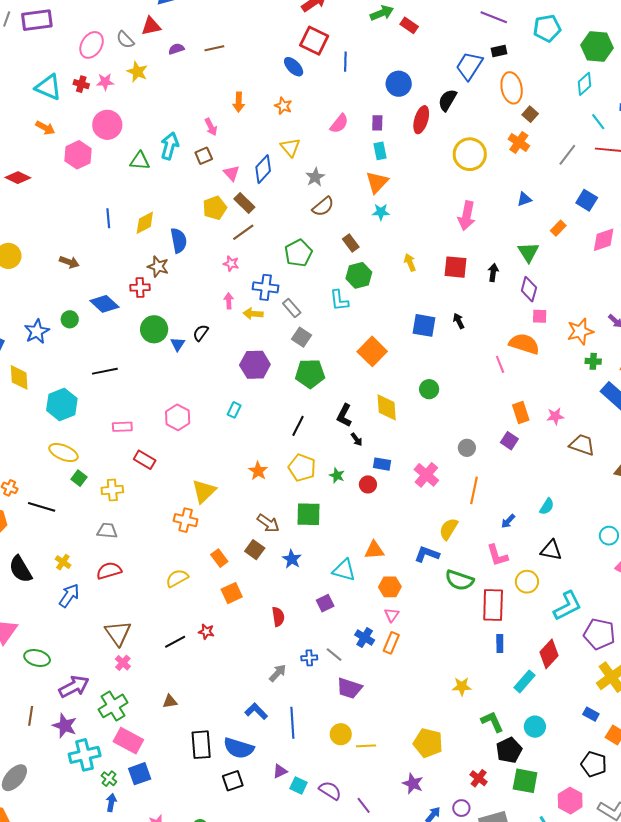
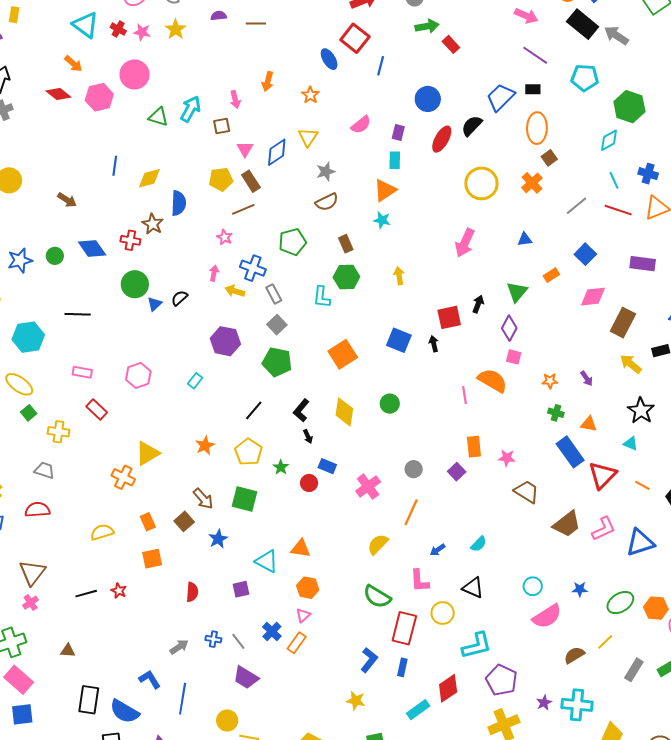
red diamond: (18, 178) -> (58, 94), moved
red square: (456, 267) -> (449, 317), moved, turned -30
orange star: (580, 331) -> (550, 381), size x0.6
blue L-shape: (427, 554) -> (369, 660), moved, turned 95

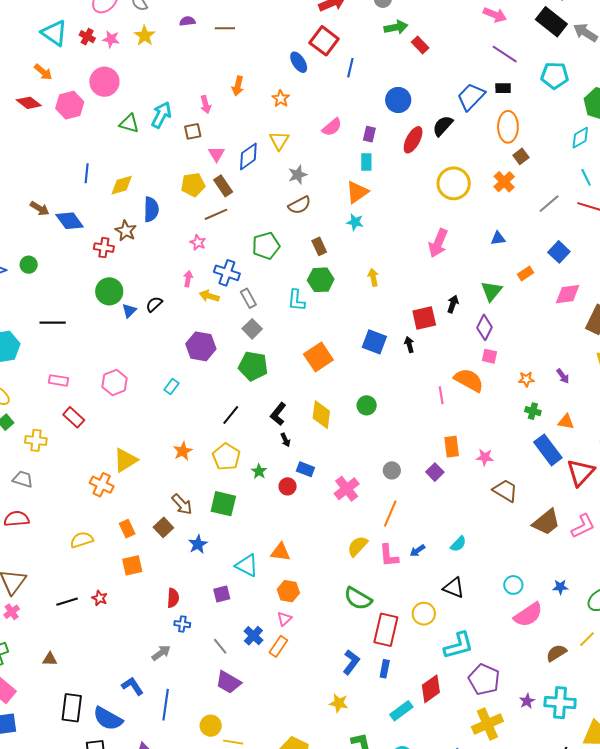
blue diamond: (92, 249) -> (70, 221), moved
pink L-shape: (419, 581) -> (389, 556), moved
blue cross: (213, 639) -> (182, 624), moved

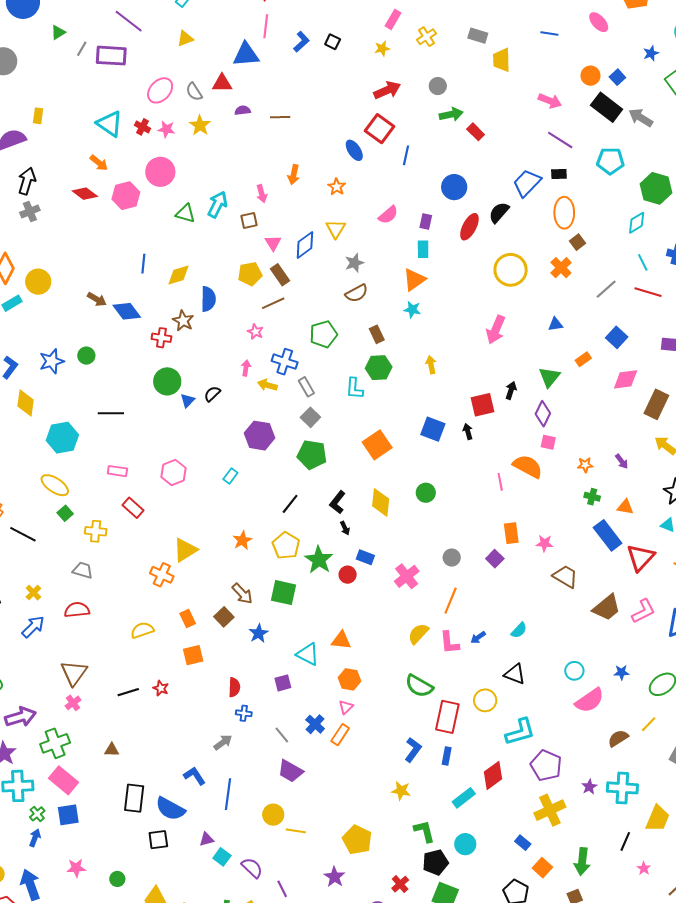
green star: (259, 471) -> (319, 560), size x1.8

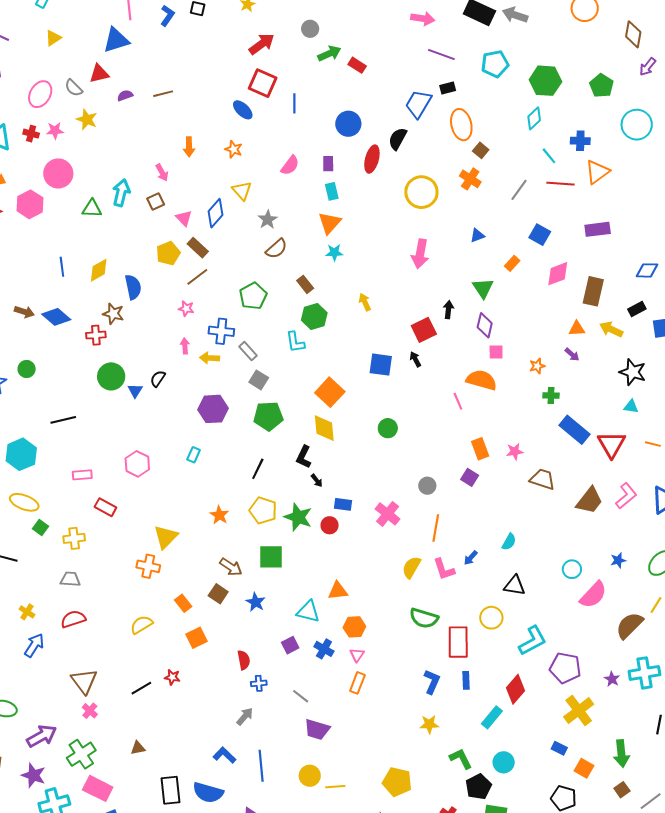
yellow diamond: (381, 502) -> (324, 428), moved
orange triangle: (625, 507) -> (577, 329), moved
blue cross: (315, 724) -> (324, 649), moved
brown semicircle: (618, 738) -> (629, 625), size x1.4

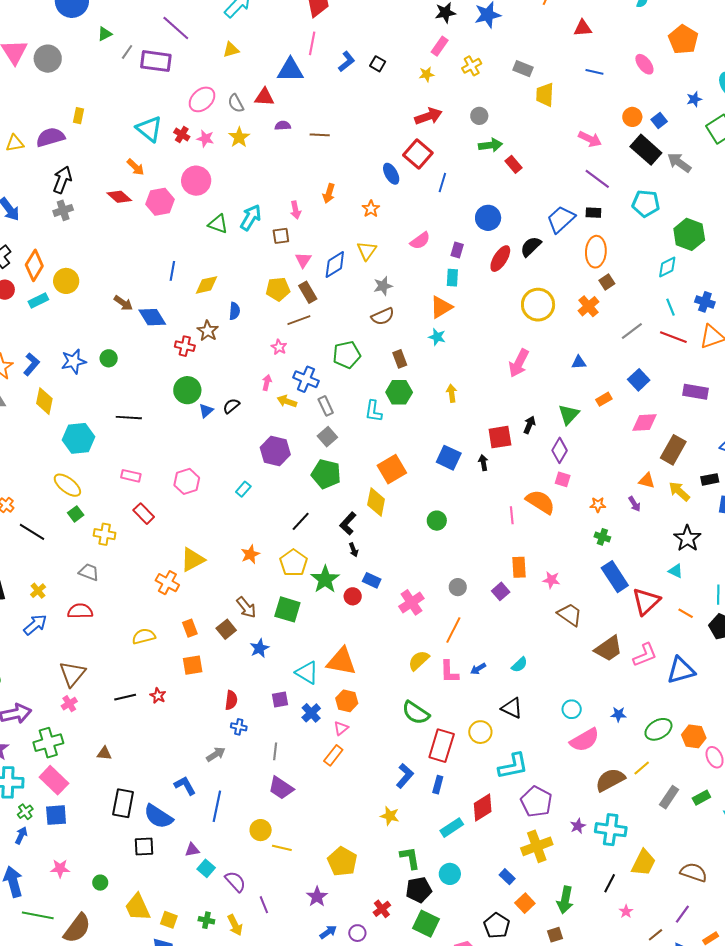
blue semicircle: (133, 287) -> (234, 311), size x0.7
orange triangle: (338, 591) -> (341, 661), size x1.5
gray line: (301, 696) -> (275, 751), turned 42

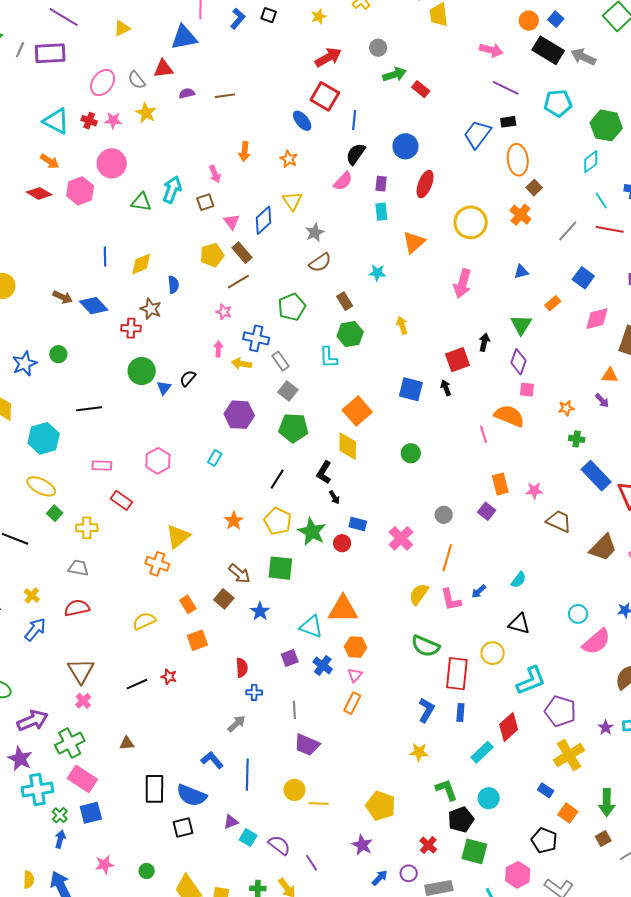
black semicircle: (531, 247) -> (356, 154), moved
orange triangle: (441, 307) -> (414, 242), moved

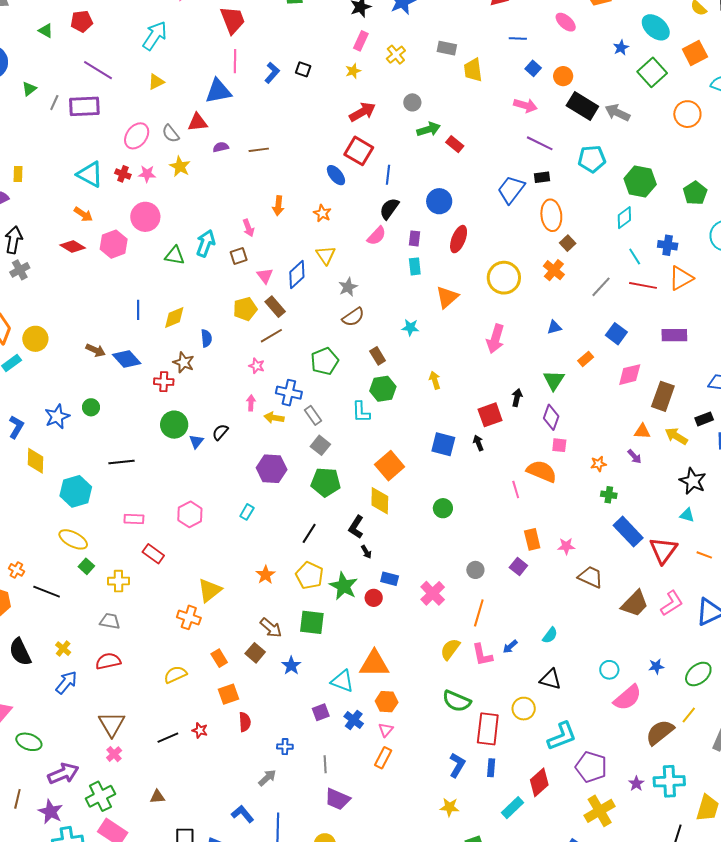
blue square: (556, 19) -> (533, 68), moved
red semicircle: (242, 668) -> (245, 722), moved

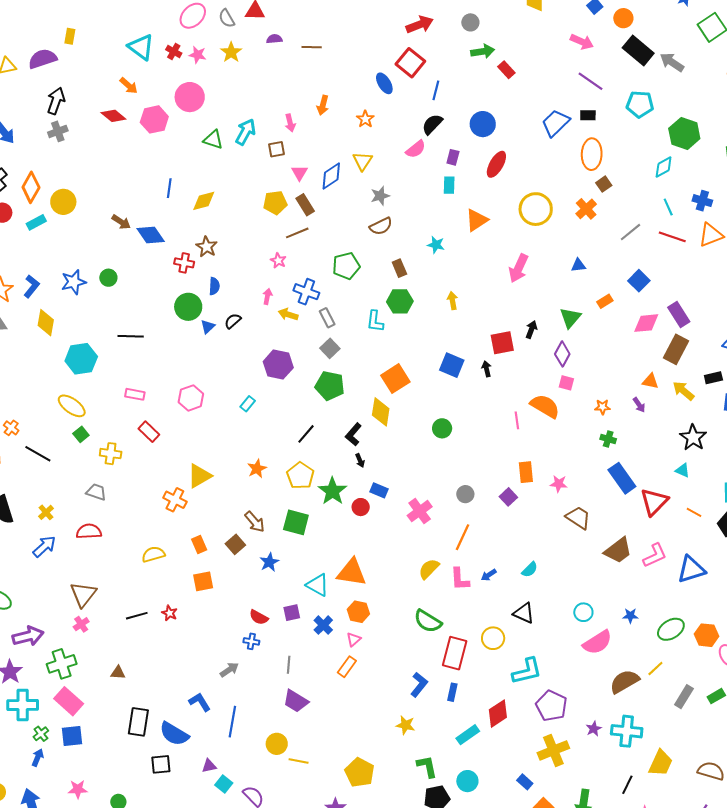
purple rectangle: (674, 335) -> (679, 314), moved, turned 50
blue semicircle: (206, 338) -> (214, 286), moved
red semicircle: (245, 722) -> (259, 617), moved, turned 114

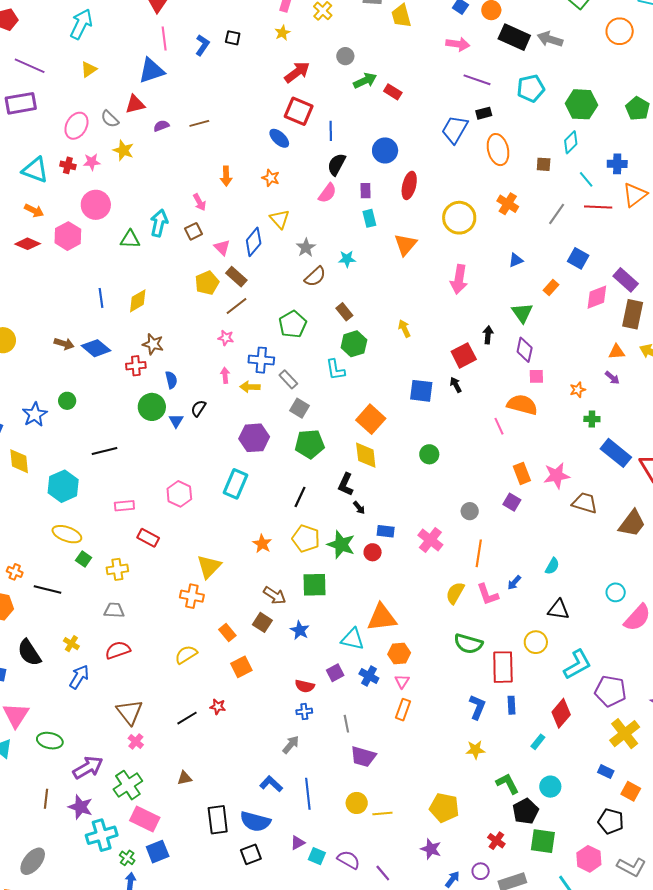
brown square: (604, 184) -> (544, 164), moved, turned -35
cyan star: (436, 245) -> (347, 259), moved
cyan rectangle: (248, 404) -> (236, 484), size x1.8
pink star: (559, 484) -> (557, 476), size x1.5
cyan rectangle: (468, 735) -> (538, 742), size x0.7

